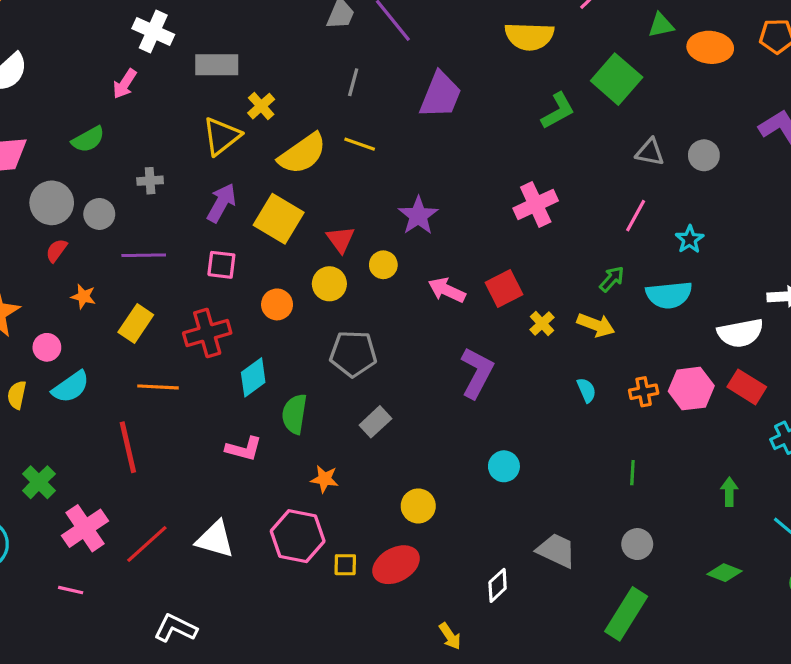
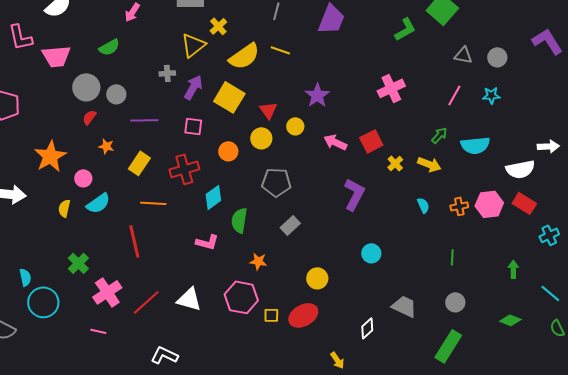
gray cross: (150, 181) -> (167, 73), moved
cyan star: (690, 239) -> (491, 95), moved, turned 30

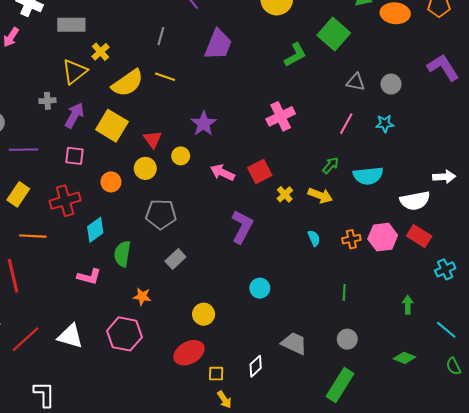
yellow square: (271, 315) -> (216, 374), moved
white L-shape: (164, 355) -> (44, 394), turned 64

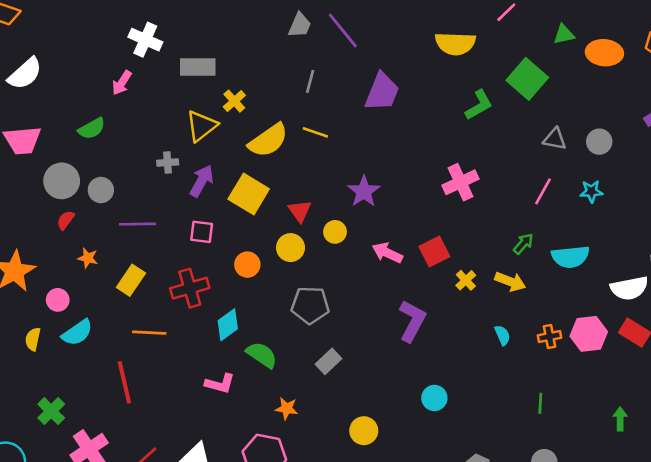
green semicircle: (122, 254) -> (262, 355), turned 115

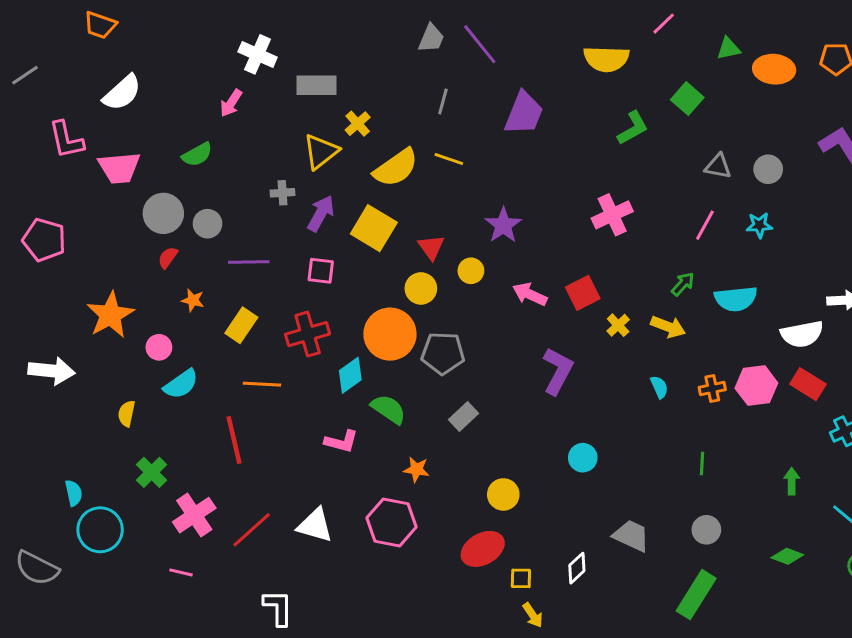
green square: (527, 79) -> (687, 99), size x0.7
orange circle: (247, 265) -> (390, 334), moved, size x1.8
yellow semicircle: (33, 339) -> (127, 414), moved

